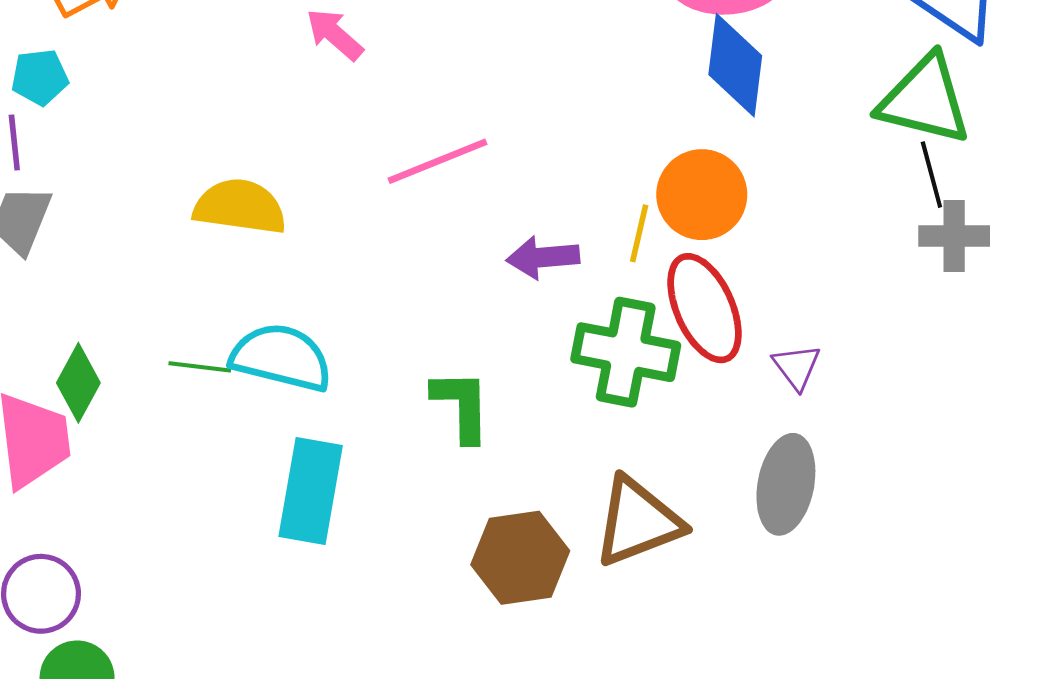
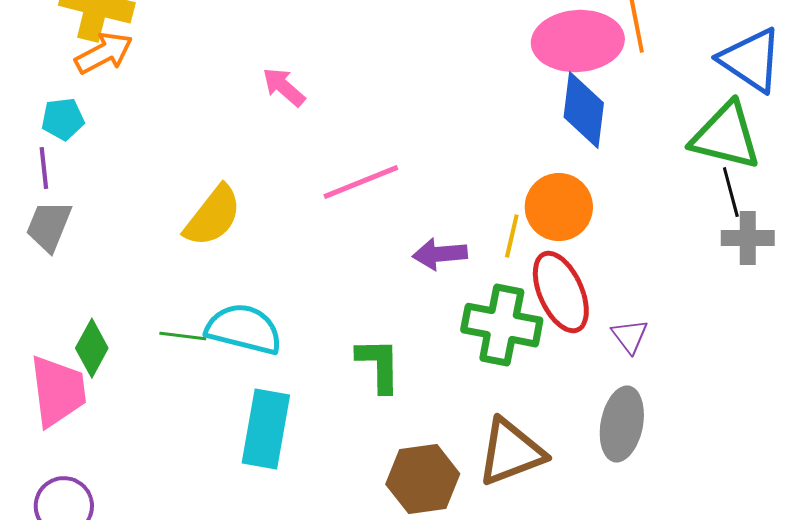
yellow semicircle: (240, 207) -> (213, 216), turned 120

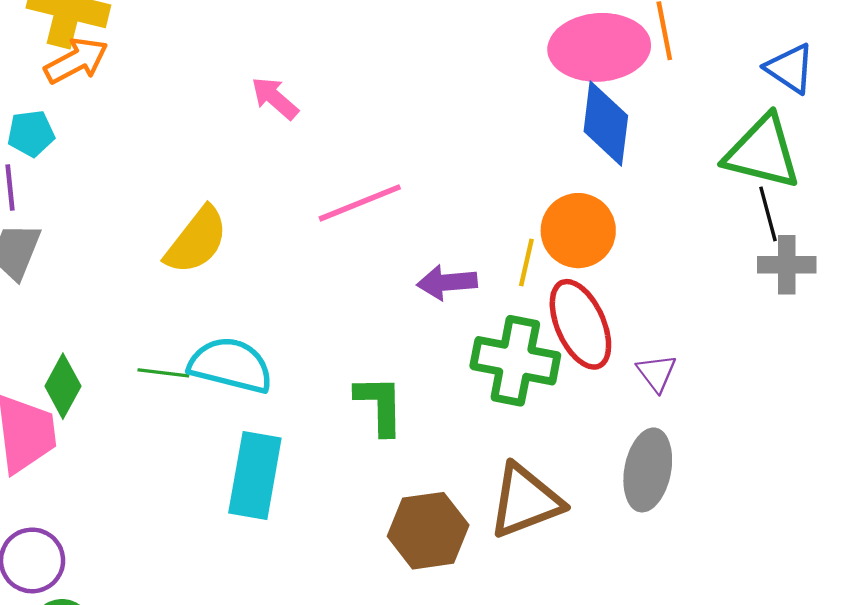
blue triangle: (751, 60) -> (790, 68), size x0.7

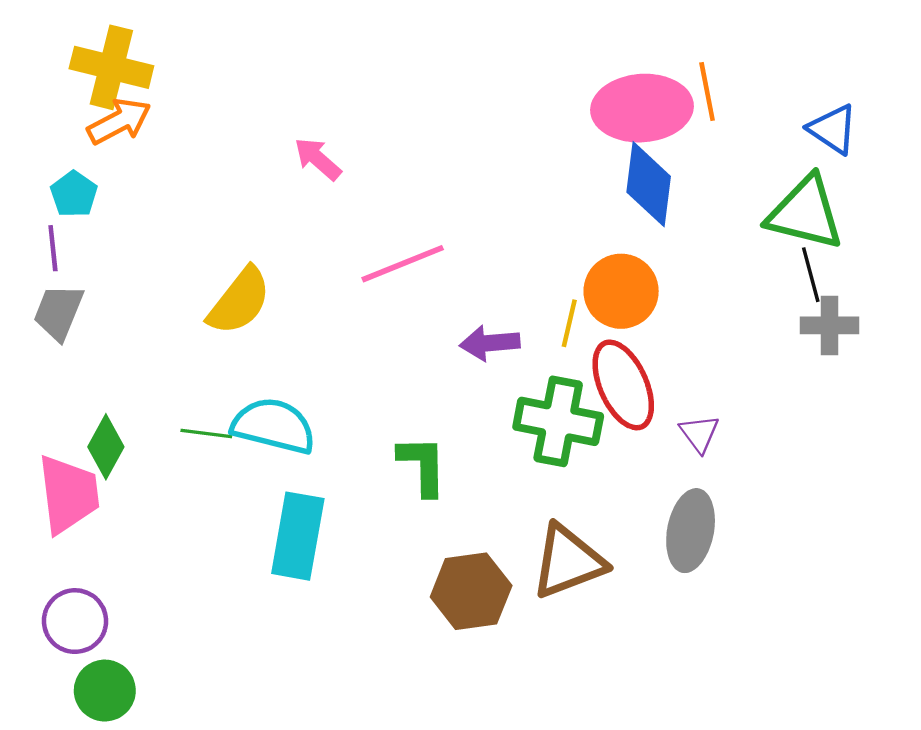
cyan pentagon: (31, 133) -> (74, 194), turned -30

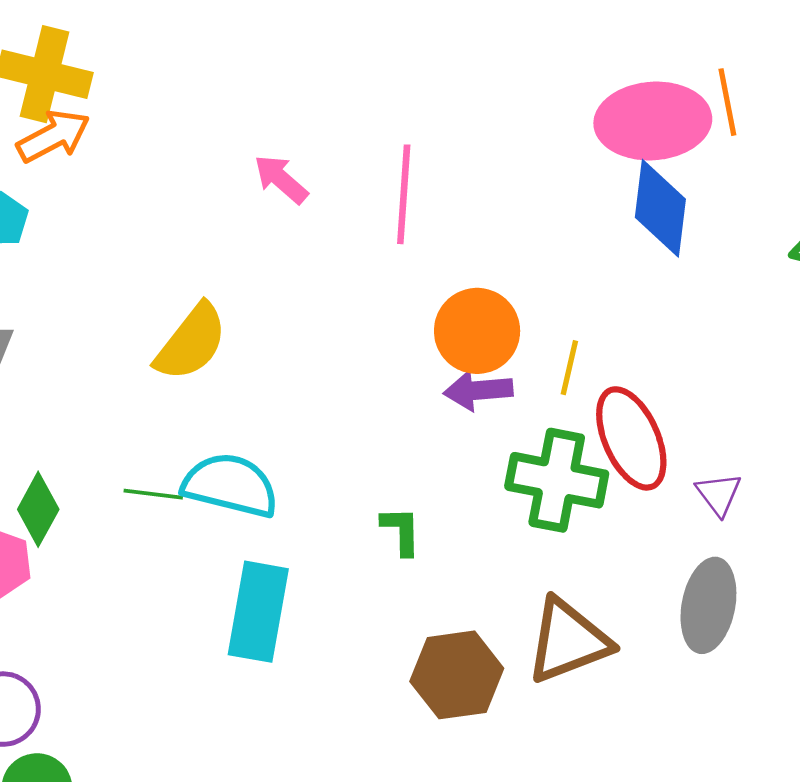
pink line: (403, 264) -> (404, 194), moved, turned -64
orange circle: (621, 291) -> (477, 331), moved
green L-shape: (422, 466) -> (401, 531), size x0.7

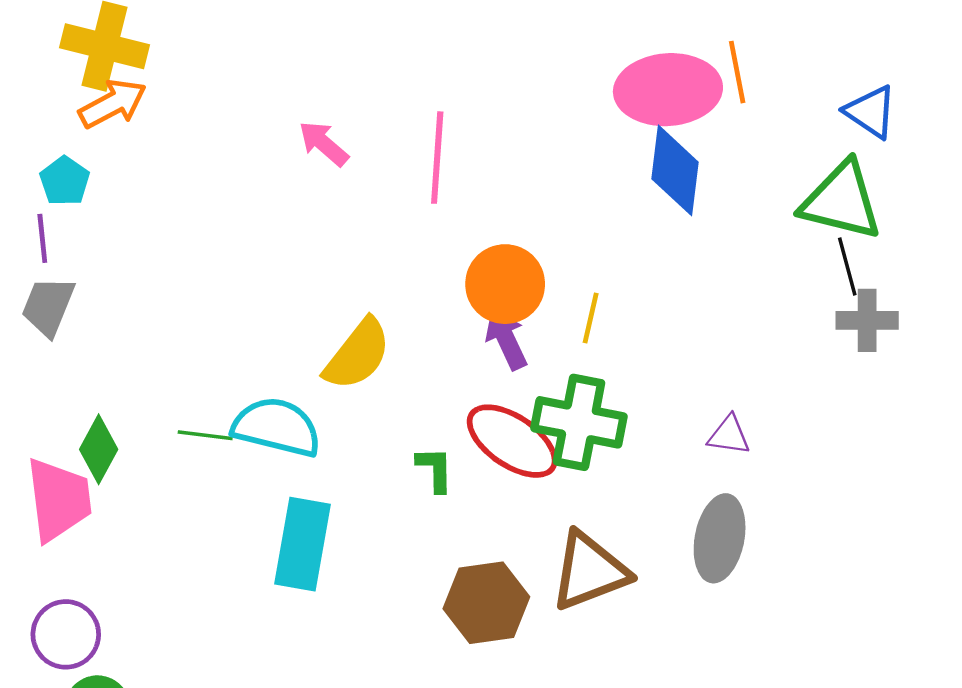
yellow semicircle: (191, 342) -> (358, 354), moved
purple arrow: (478, 390) -> (506, 339), turned 70
red ellipse: (631, 438) -> (512, 441), moved, turned -32
purple triangle: (719, 494) -> (729, 435), turned -45

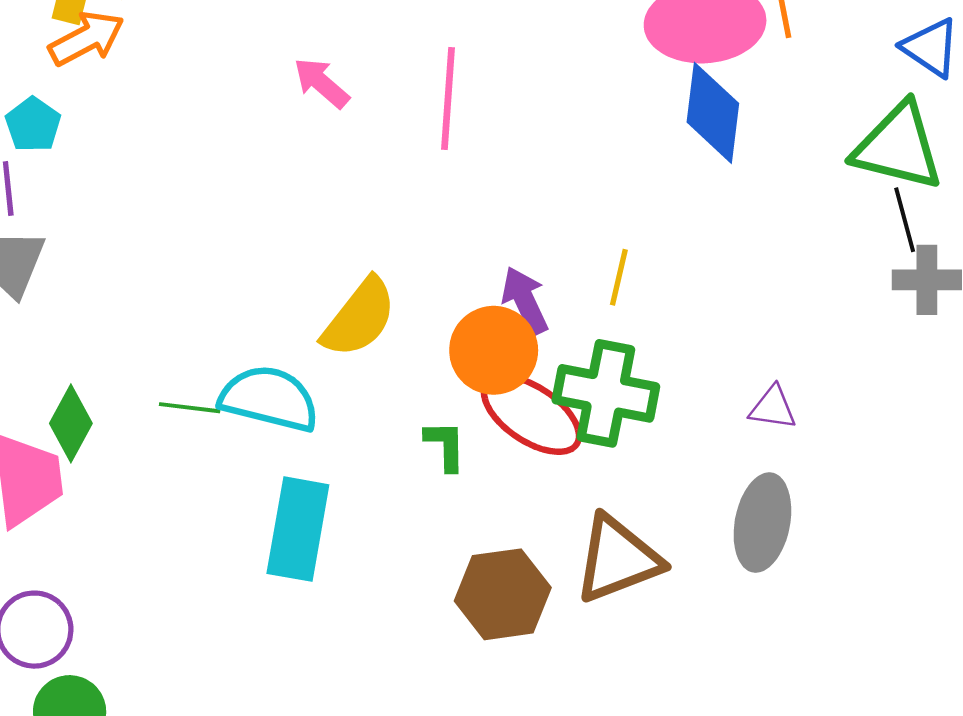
orange circle: (505, 284) -> (494, 350), moved

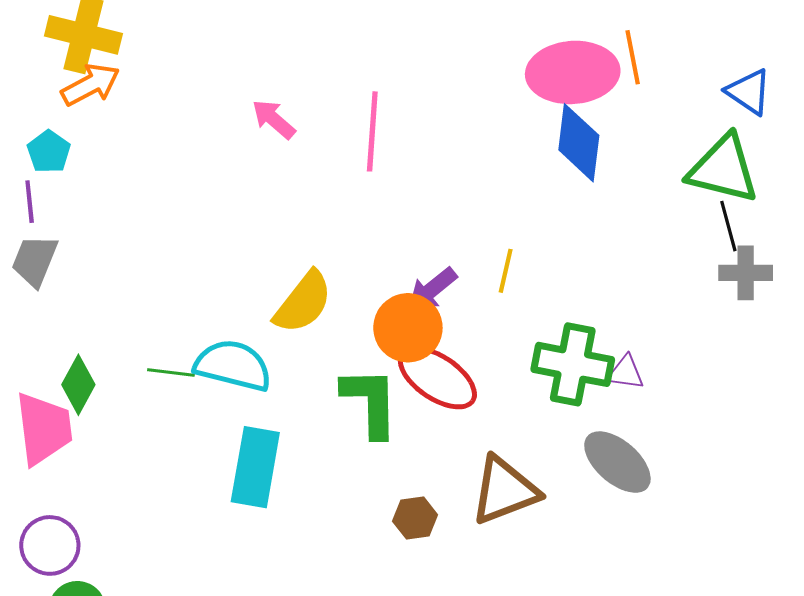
purple arrow: (525, 301) -> (432, 289), turned -104
green cross: (606, 393) -> (573, 364), moved
green L-shape: (445, 446) -> (370, 402), size x1.8
gray ellipse: (762, 523) -> (617, 462), turned -60
brown hexagon: (503, 594) -> (415, 518), size x0.6

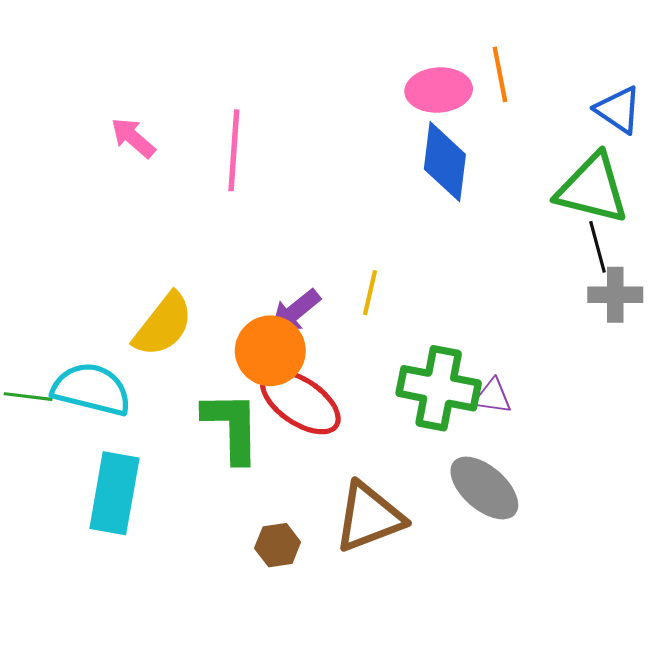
pink ellipse: (573, 72) -> (439, 90), size x0.7

